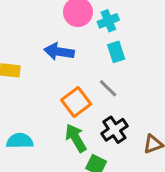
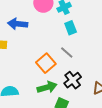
blue arrow: (59, 52) -> (18, 24), moved
green arrow: (76, 138) -> (47, 87), turned 108

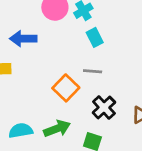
gray line: (67, 53) -> (93, 71), turned -32
green arrow: (47, 87) -> (57, 129), moved

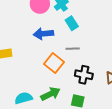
blue arrow: (23, 39) -> (43, 34), moved
black cross: (104, 107) -> (84, 75), turned -30

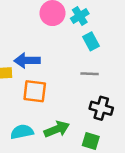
blue arrow: (43, 34) -> (27, 61), moved
orange square: (54, 63) -> (35, 91), moved, turned -36

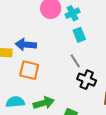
gray line: (90, 74) -> (75, 61), turned 48
black cross: (101, 108) -> (87, 80), moved

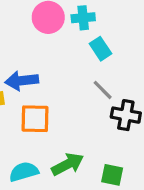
cyan cross: (72, 13) -> (83, 18), turned 32

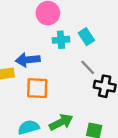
cyan cross: (83, 18) -> (61, 40), moved

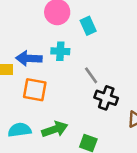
cyan rectangle: (86, 37) -> (88, 26), moved
cyan cross: (61, 40) -> (60, 51), moved

